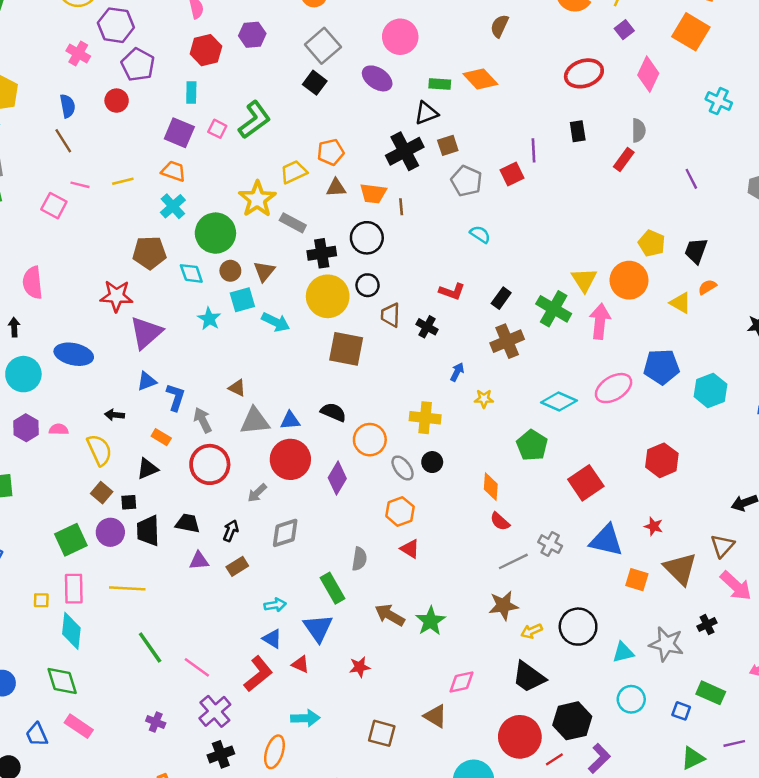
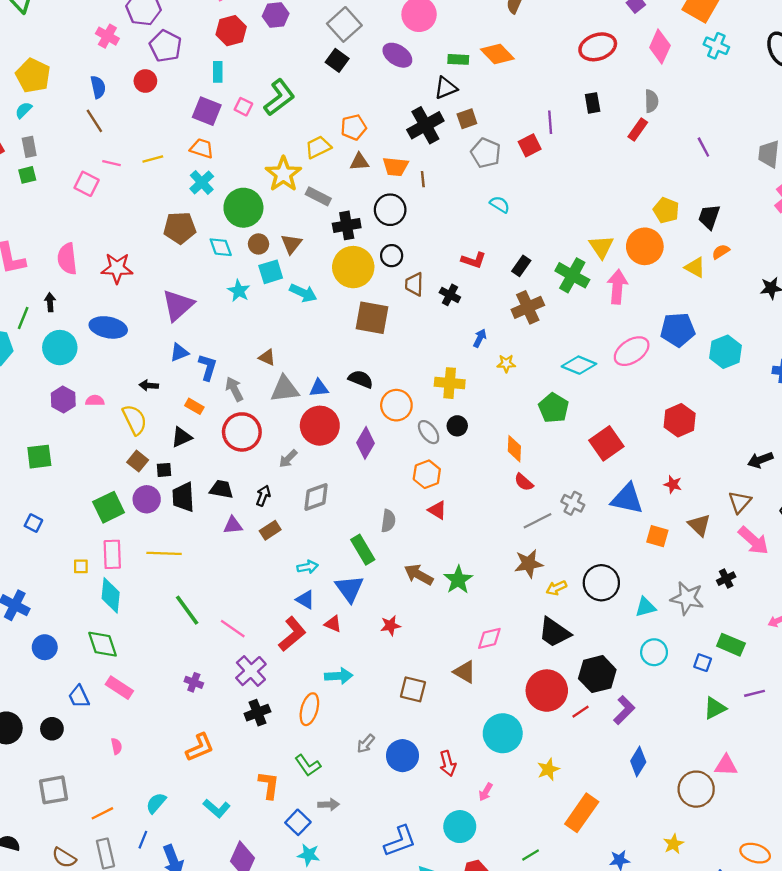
cyan cross: (719, 101) -> (716, 46), moved
red star: (116, 296) -> (117, 268), moved
brown triangle: (680, 569) -> (699, 525), size x0.7

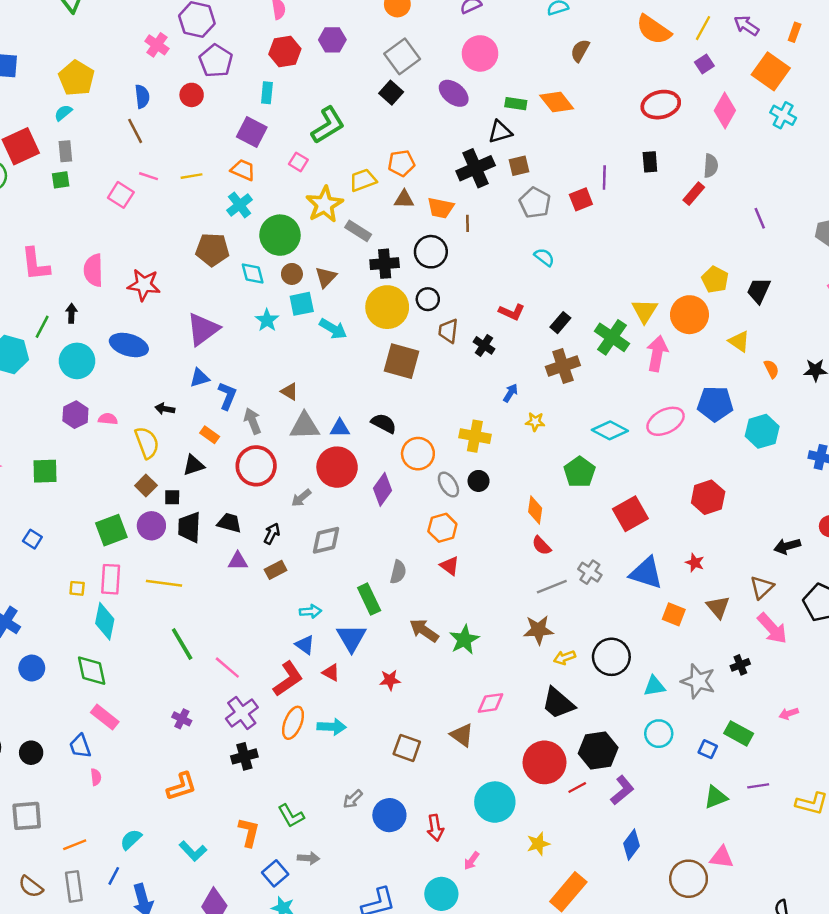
pink square: (243, 107) -> (298, 162), moved
orange semicircle: (721, 252) -> (771, 369), moved, turned 90
blue trapezoid: (79, 697) -> (80, 746), moved
orange ellipse: (309, 709) -> (293, 723), moved

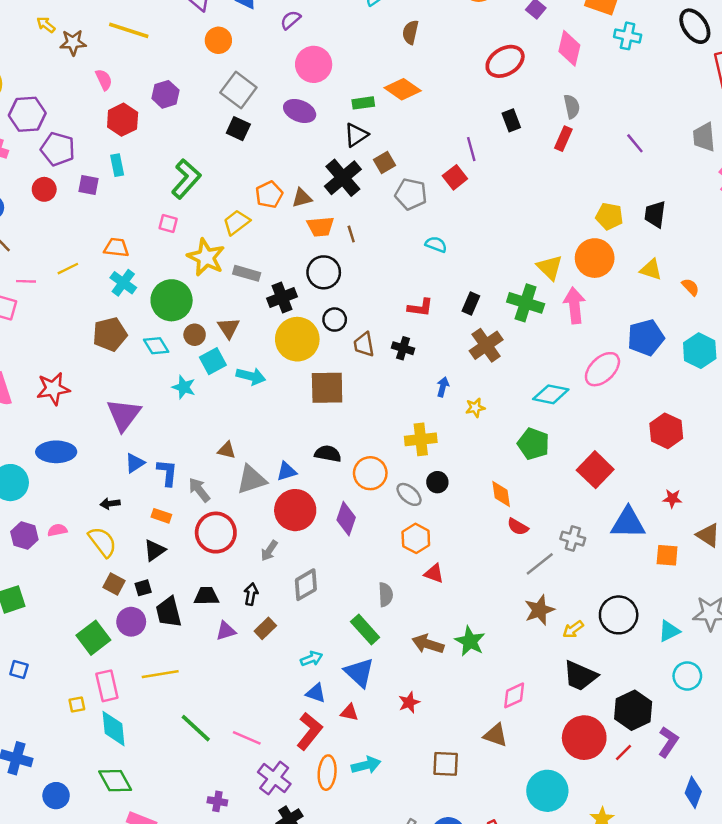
purple square: (252, 132) -> (88, 185), moved, size x0.7
brown triangle: (404, 199) -> (302, 198), moved

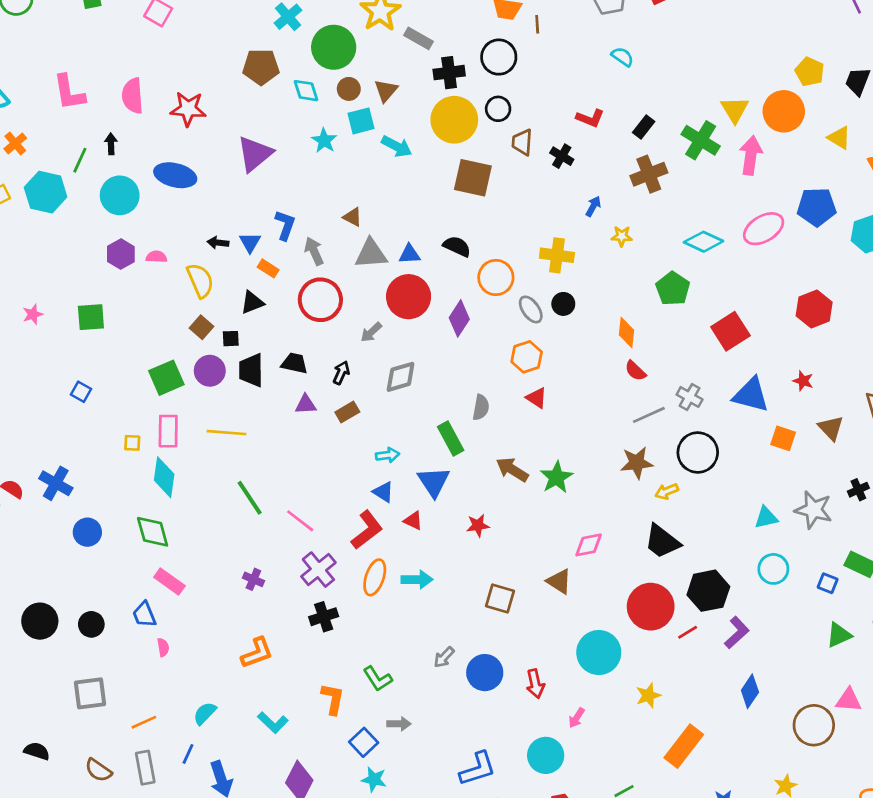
blue triangle: (135, 463) -> (250, 242), moved, turned -40
black circle: (619, 615) -> (698, 452), moved

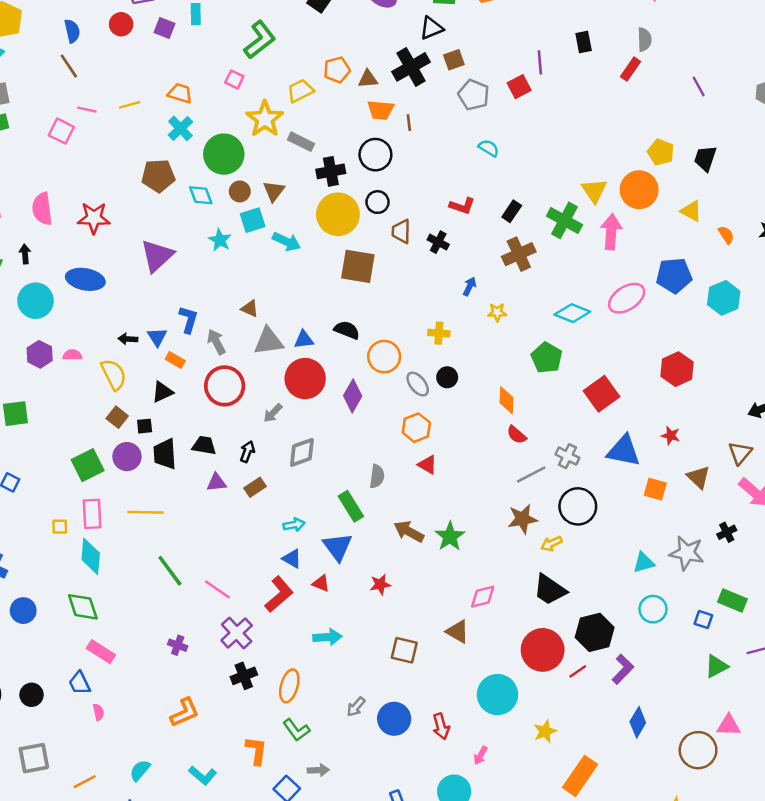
yellow cross: (557, 255) -> (439, 333), size x0.7
orange ellipse: (375, 577) -> (289, 686), moved

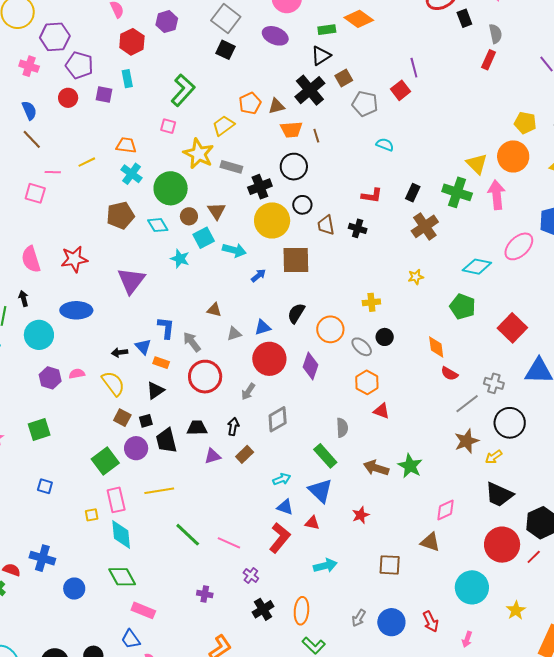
black rectangle: (584, 42) -> (464, 18), moved
blue arrow: (470, 286) -> (258, 275), moved, turned 35
black semicircle: (347, 330) -> (296, 313), turned -70
gray triangle: (269, 341) -> (234, 334), size x0.6
purple cross: (237, 633) -> (251, 575), size x0.6

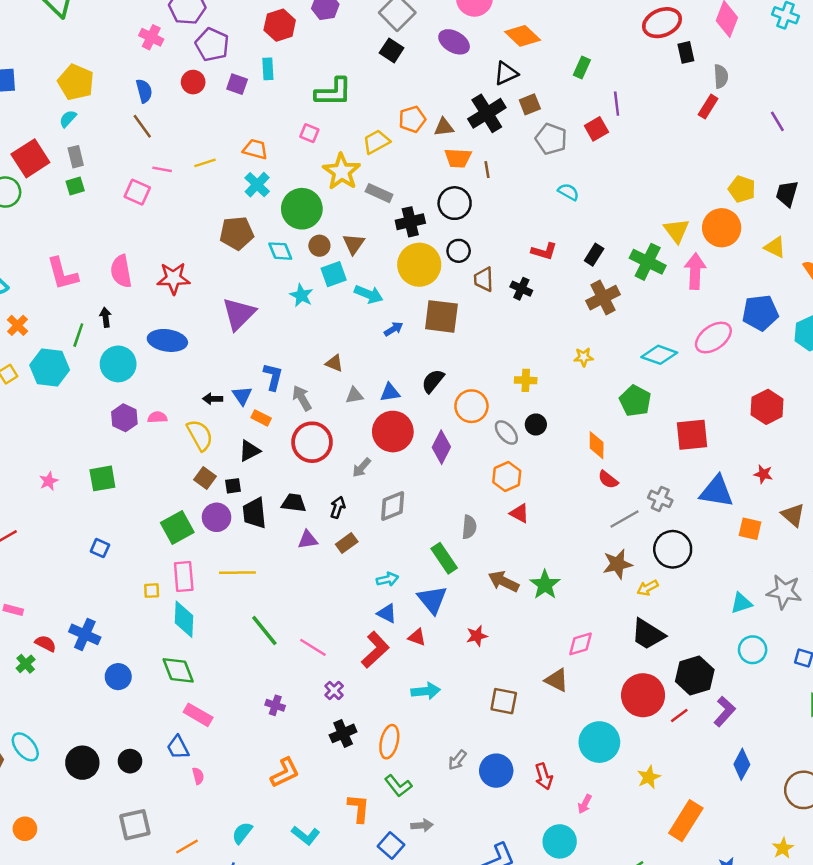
orange diamond: (359, 19) -> (523, 36), moved
green rectangle: (327, 30) -> (582, 68), moved, turned -66
green L-shape: (183, 90) -> (333, 92), turned 40
red square: (512, 328) -> (692, 435), turned 32

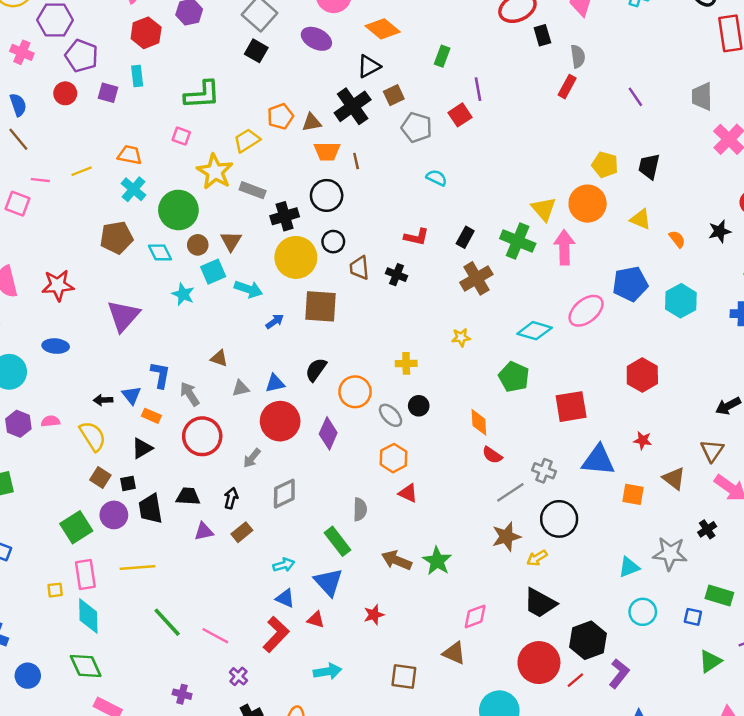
blue ellipse: (167, 340) -> (56, 346), size x0.7

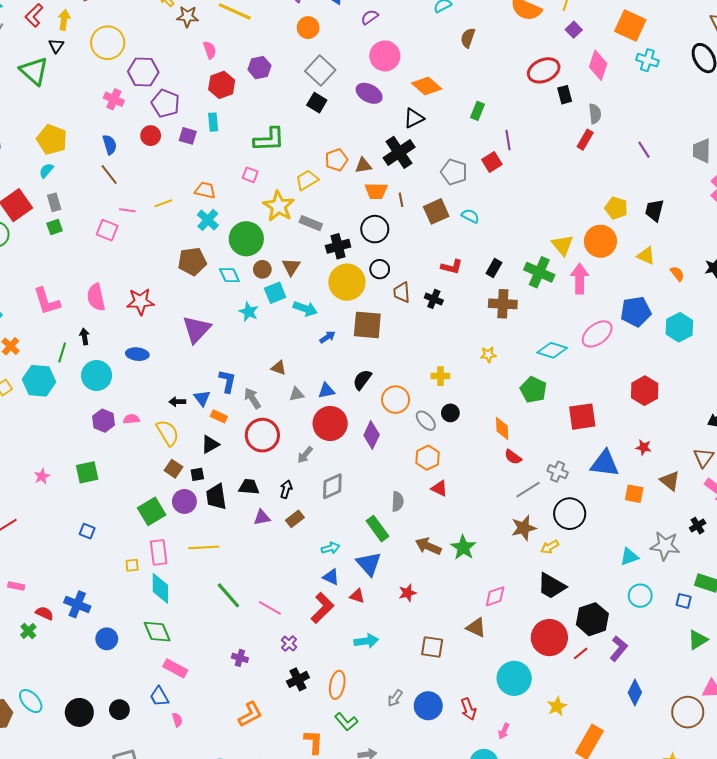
brown square: (394, 95) -> (436, 211), moved, size x1.4
brown cross: (476, 278) -> (503, 304), turned 32

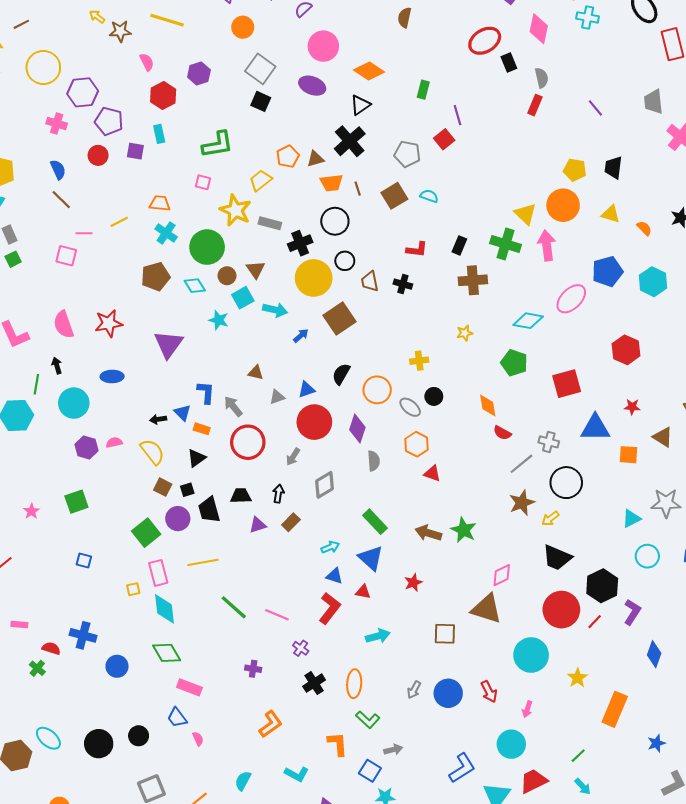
brown square: (367, 325) -> (339, 318), turned -32
gray semicircle: (398, 501) -> (374, 461), moved
brown triangle: (476, 628) -> (487, 609), size x1.5

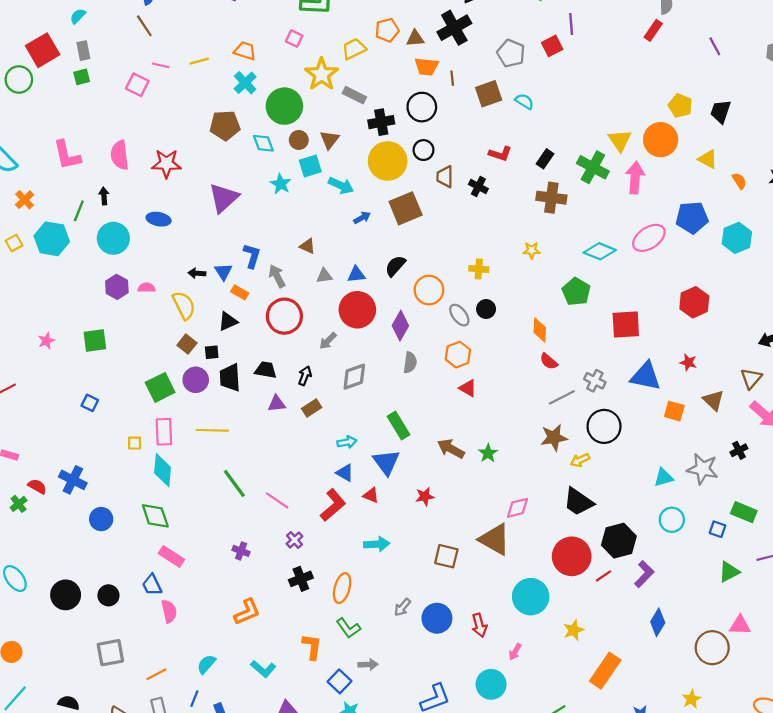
green star: (464, 530) -> (488, 453), size x0.7
pink semicircle: (198, 739) -> (169, 611), size x1.5

